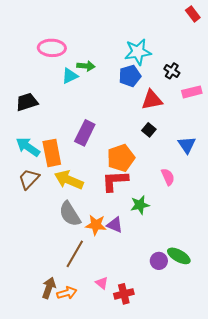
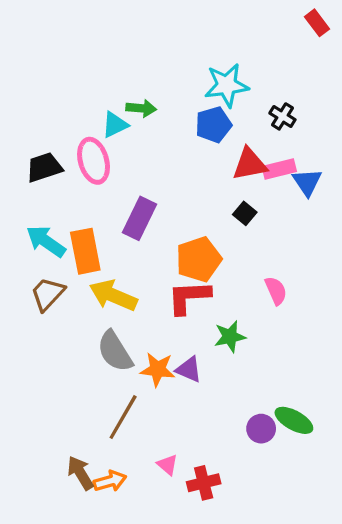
pink ellipse: (52, 48) -> (94, 161), moved, turned 72
pink rectangle: (192, 92) -> (279, 169), moved
blue triangle: (187, 145) -> (307, 182), moved
brown arrow: (49, 288) -> (80, 473), turned -50

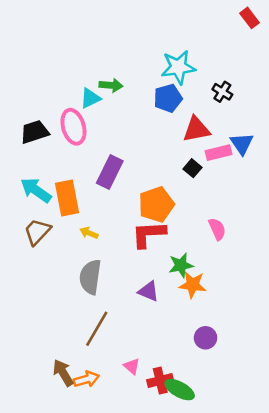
pink rectangle: (279, 169) -> (218, 153), moved
yellow arrow: (113, 296) -> (89, 233), size x0.5
gray semicircle: (115, 351) -> (90, 277), turned 40
orange star: (158, 369) -> (193, 285), moved
green ellipse: (294, 420) -> (180, 390), moved

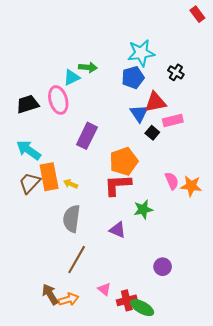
blue triangle: (242, 144) -> (139, 113), moved
orange rectangle: (67, 198) -> (49, 177), moved
orange star: (193, 285) -> (191, 186), moved

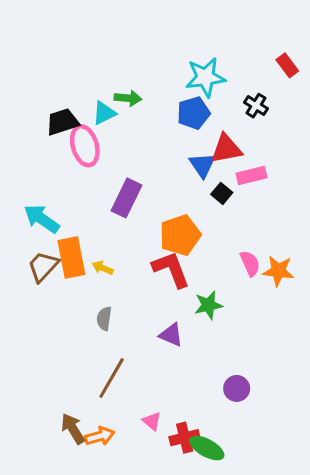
red rectangle: (197, 14) -> (287, 65), moved
black trapezoid: (28, 104) -> (62, 122), moved
red L-shape: (118, 185) -> (171, 269), turned 72
gray semicircle: (72, 219) -> (104, 319), size x0.6

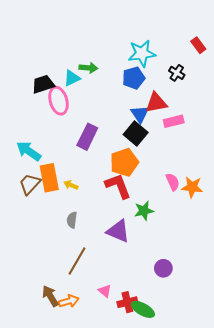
black square: (222, 193) -> (136, 134), moved, size x1.6
purple triangle: (171, 335) -> (118, 231), size x1.4

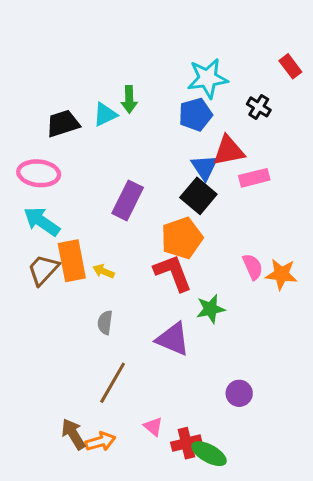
green arrow: (88, 68) -> (129, 99), turned 84
pink ellipse: (59, 101) -> (39, 173), moved, turned -68

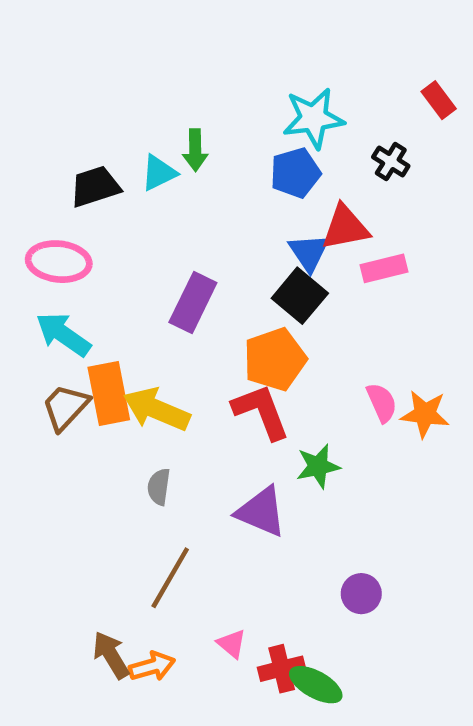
yellow arrow: (104, 271) -> (157, 409), size x2.0

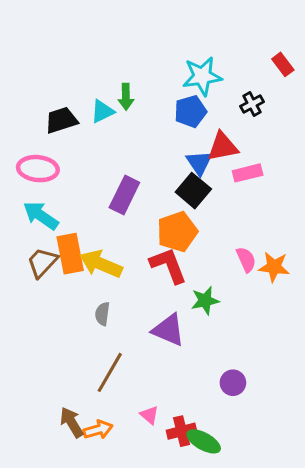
black cross: (391, 161) -> (252, 104), turned 30

